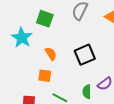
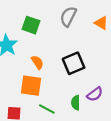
orange square: (45, 76) -> (31, 86), size x1.5

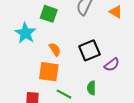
purple semicircle: (95, 94) -> (112, 65), moved

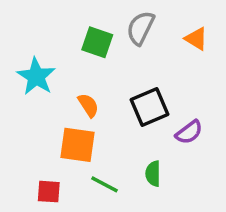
green square: (49, 14) -> (97, 42), moved

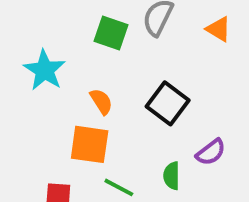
black square: (149, 107) -> (168, 103), turned -30
purple semicircle: (189, 132) -> (211, 152), moved

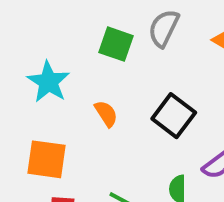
orange square: (90, 144) -> (46, 159), moved

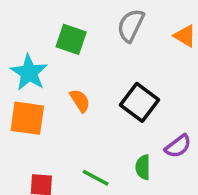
green square: (116, 44) -> (71, 39), moved
orange square: (46, 159) -> (27, 118), moved

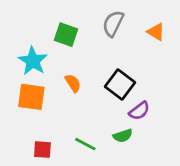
purple semicircle: (178, 146) -> (139, 111), moved
green semicircle: (143, 167) -> (123, 136), turned -108

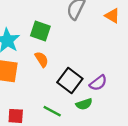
green square: (66, 35) -> (40, 31), moved
black square: (120, 84) -> (70, 81), moved

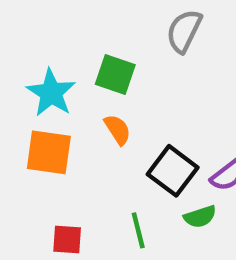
green line: (52, 111) -> (138, 230), turned 48

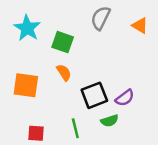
cyan star: (51, 93) -> (27, 28), moved
black square: (173, 171) -> (94, 95), turned 32

